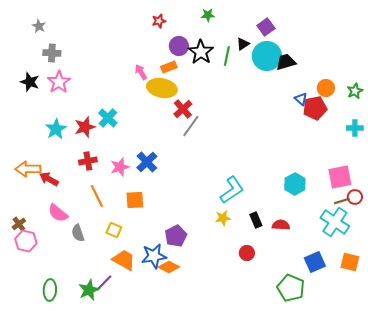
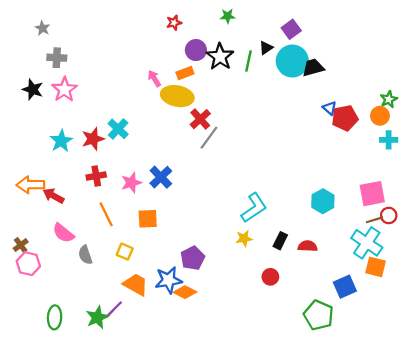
orange circle: (326, 88) -> (380, 116), moved
black rectangle: (256, 220) -> (280, 241), turned 49
orange square: (350, 262) -> (376, 267), moved

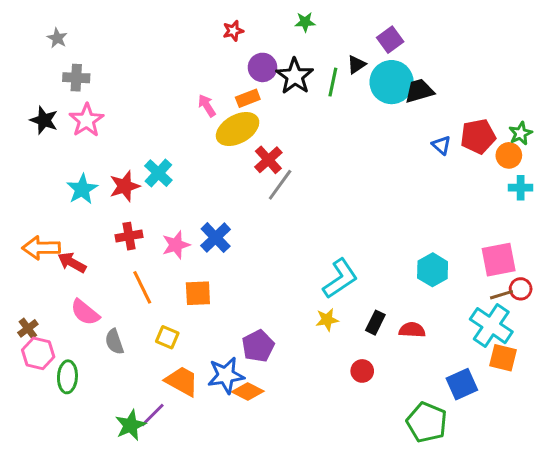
yellow ellipse: (177, 96) -> (238, 129), turned -40
red pentagon: (345, 118) -> (478, 136), moved
green ellipse: (55, 317) -> (67, 377), moved

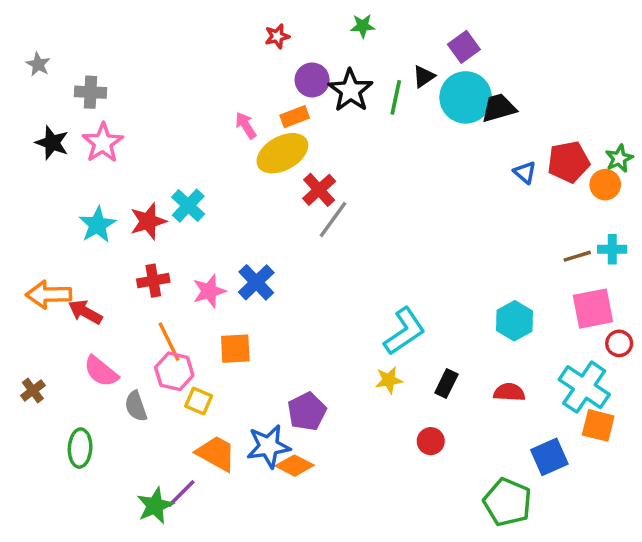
gray star: (57, 38) -> (38, 64), moved
cyan cross: (521, 188) -> (612, 249), moved
brown line: (502, 295) -> (577, 256), moved
red semicircle: (412, 330) -> (509, 392), moved
pink hexagon: (38, 353) -> (174, 371), moved

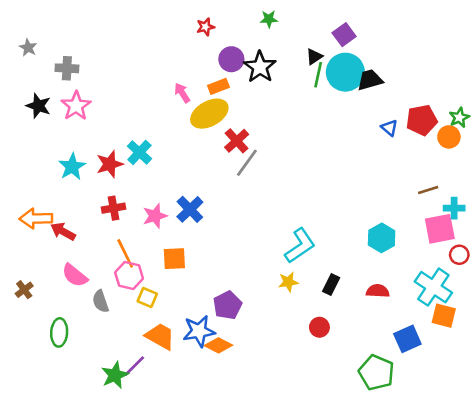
green line: (396, 97) -> (318, 75), moved
cyan cross: (612, 249) -> (454, 208), moved

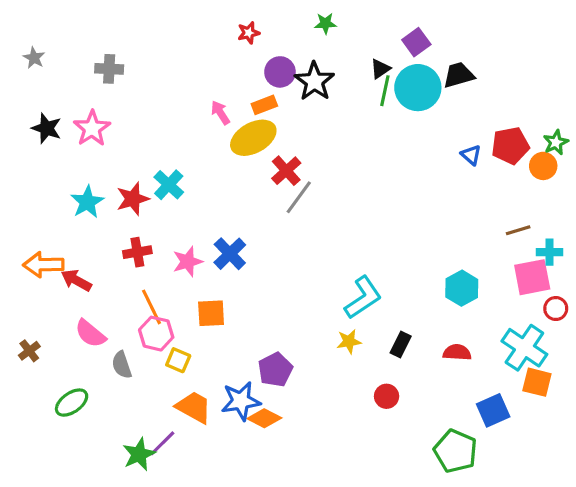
gray cross: (67, 68) -> (109, 69), moved
black trapezoid: (370, 80) -> (459, 75), moved
green ellipse: (59, 332) -> (72, 403), turned 52

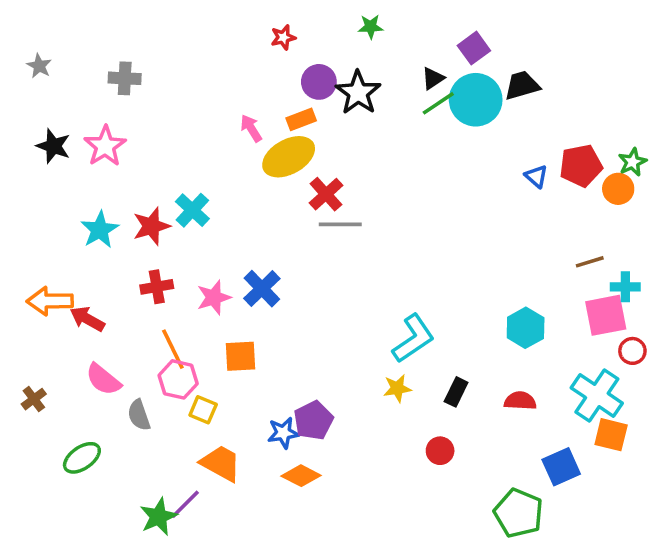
green line: (385, 91) -> (438, 103), turned 44
gray line: (299, 197) -> (340, 224), turned 54
blue star: (241, 401) -> (283, 433), moved, size x0.7

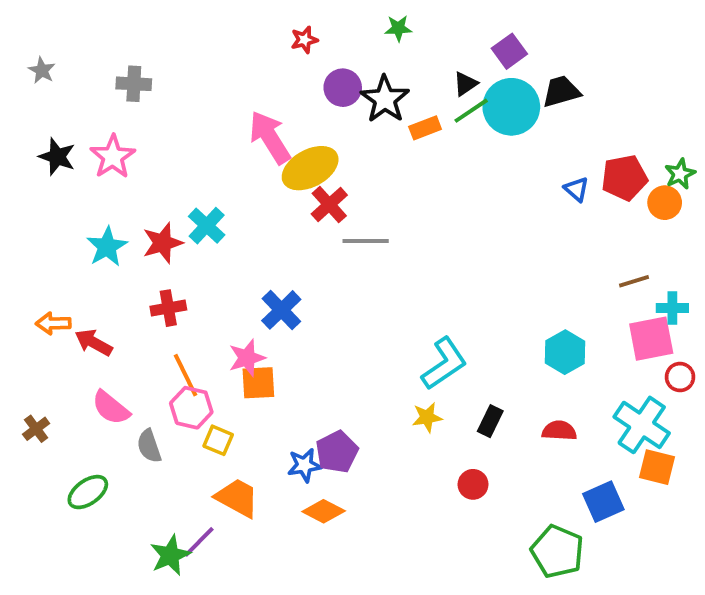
orange rectangle: (301, 119) -> (425, 128), moved
pink arrow: (251, 128) -> (270, 137), size x1.8
red cross: (326, 194) -> (329, 205), moved
pink star: (214, 297) -> (247, 358), moved
orange arrow: (50, 301) -> (53, 323), size x0.7

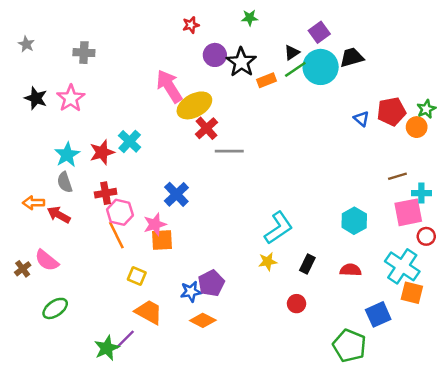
pink semicircle: (111, 408) -> (47, 260), moved
pink hexagon: (191, 408) -> (120, 212), moved
gray semicircle: (149, 446) -> (65, 182), moved

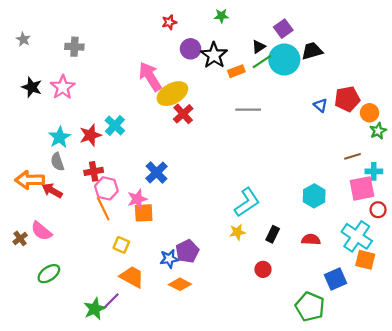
green star: (426, 109) -> (378, 131), moved
gray line: (229, 151) -> (248, 110), moved
orange arrow: (33, 203) -> (30, 180), size x1.5

